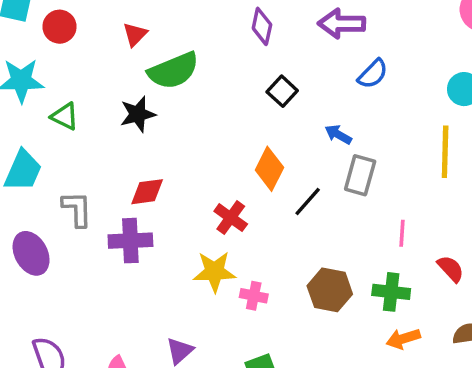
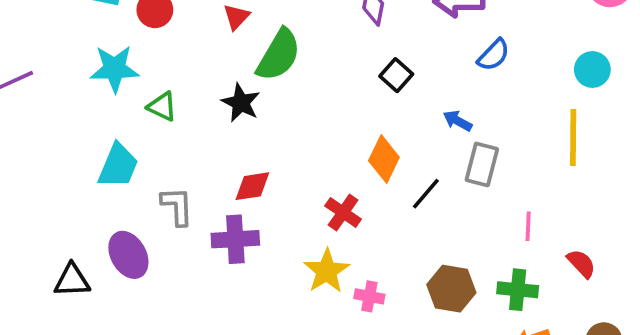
green semicircle: (173, 71) -> (279, 55), turned -36
black star: (138, 114) -> (241, 103), turned -30
yellow star: (214, 272) -> (327, 271), turned -30

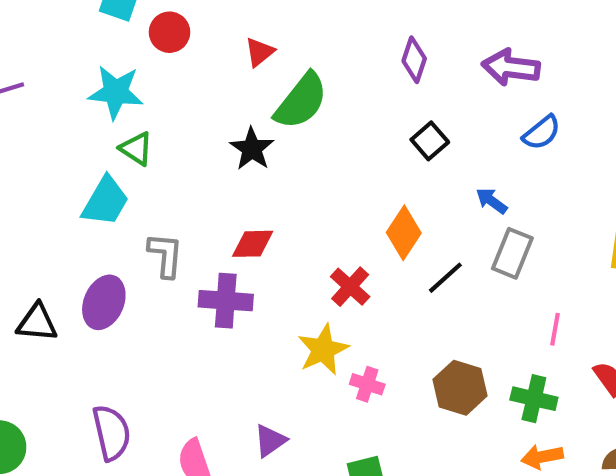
green triangle: (162, 106) -> (136, 149), moved
purple ellipse: (128, 255) -> (104, 302), turned 45

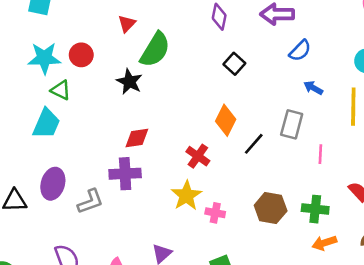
red circle: (170, 32) -> (81, 55), moved
blue arrow: (492, 201) -> (313, 88), moved
gray L-shape: (165, 255) -> (90, 201), moved, turned 72
pink line: (555, 329) -> (320, 154), moved

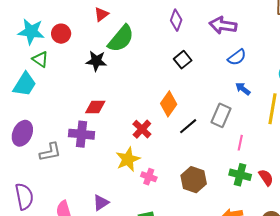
black star: (129, 82) -> (96, 61), turned -30
green cross: (315, 209) -> (240, 175), moved

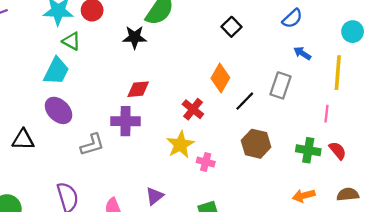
purple ellipse: (22, 133) -> (59, 110), moved, turned -65
pink line: (240, 143) -> (326, 114), moved
brown hexagon: (194, 180) -> (256, 144), moved

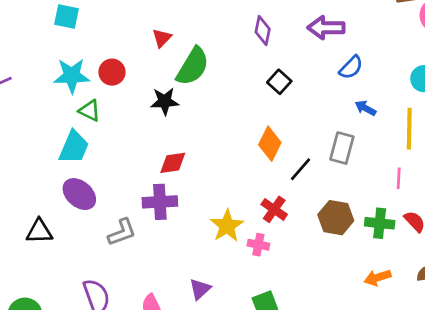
red cross: (193, 109) -> (274, 209), moved
brown hexagon: (256, 144) -> (336, 218), moved

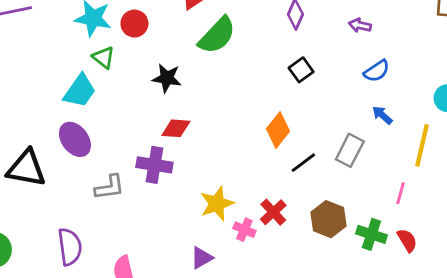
purple arrow: (326, 28) -> (360, 25), size x0.6
black star: (165, 101) -> (167, 78), moved
red cross: (274, 209) -> (273, 212), moved
black triangle: (39, 231) -> (26, 168), size x1.4
purple triangle: (200, 289) -> (202, 258), moved

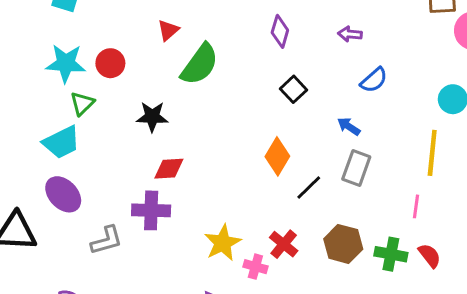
green triangle: (104, 57) -> (82, 103), turned 45
cyan trapezoid: (80, 91) -> (62, 142), turned 36
blue arrow: (382, 115) -> (349, 126), moved

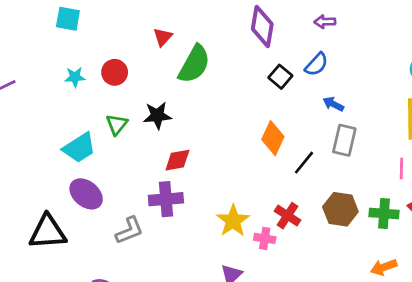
purple diamond: (280, 31) -> (262, 26), size x1.4
cyan star: (66, 63) -> (75, 77), size x0.6
blue semicircle: (374, 80) -> (316, 64), moved
green triangle: (82, 103) -> (117, 124), moved

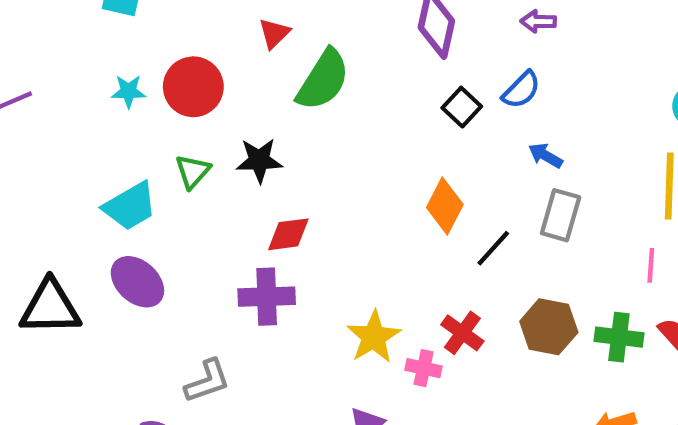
red circle: (115, 72) -> (193, 87), size x1.4
gray L-shape: (129, 230) -> (207, 381), moved
black triangle: (48, 232) -> (50, 307), moved

